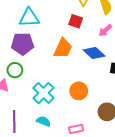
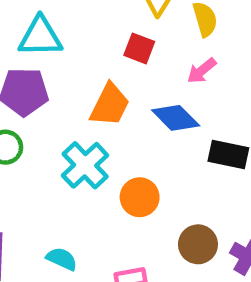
cyan cross: (43, 93) -> (85, 165), moved

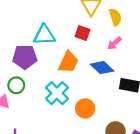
cyan triangle: (40, 37) -> (44, 35), moved

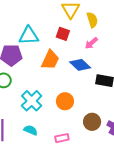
cyan cross: (57, 93) -> (32, 101), moved

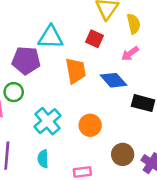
orange trapezoid: (50, 60) -> (76, 71), turned -40
cyan semicircle: (31, 130) -> (43, 159), turned -120

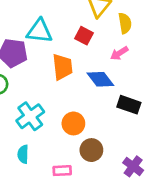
brown circle: (123, 154) -> (91, 150), moved

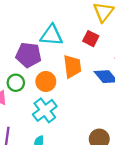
orange circle: (73, 123) -> (46, 81), moved

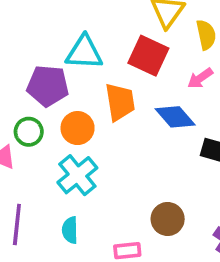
red square: (91, 39) -> (148, 56), size x1.5

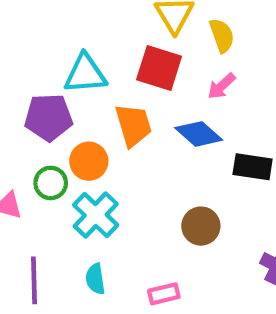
green circle: (29, 132) -> (51, 183), moved
brown circle: (168, 219) -> (201, 226), moved

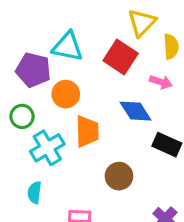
pink arrow: (222, 86) -> (161, 82), turned -135
orange trapezoid: (133, 125) -> (87, 131), moved
orange circle: (89, 161) -> (66, 94), moved

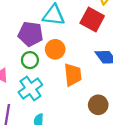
green circle: (22, 116) -> (30, 60), moved
cyan cross: (47, 148) -> (30, 89), moved

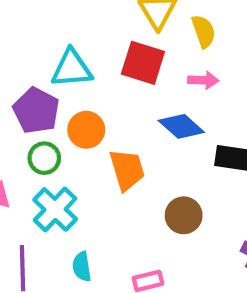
purple pentagon: (31, 34) -> (36, 111), turned 30

